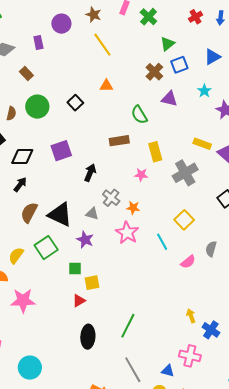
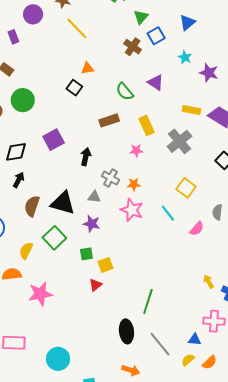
purple triangle: (169, 99) -> (156, 82), moved, turned 30
black square: (75, 103) -> (74, 88), moved
black ellipse: (88, 337) -> (126, 331), moved

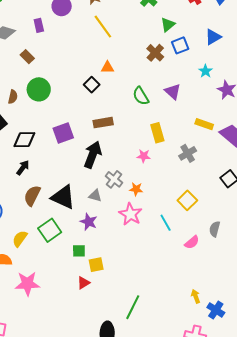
brown rectangle: (109, 120) -> (103, 123), moved
gray cross: (179, 141) -> (188, 153), size x0.7
black arrow: (86, 157) -> (93, 155), size x1.5

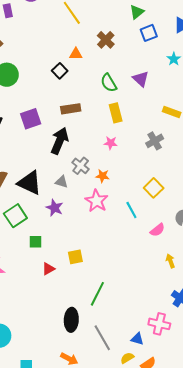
brown cross: (155, 53) -> (106, 40), moved
yellow rectangle: (157, 133) -> (116, 113), moved
green square: (79, 251) -> (35, 242), moved
yellow square: (96, 265) -> (75, 257), moved
yellow arrow: (196, 296) -> (170, 261), moved

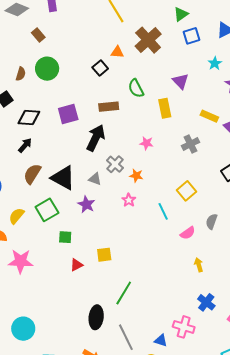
brown cross: (106, 40) -> (148, 40), size x1.5
green semicircle: (109, 83) -> (136, 88), moved
yellow rectangle: (116, 113) -> (165, 108), moved
pink star: (96, 201) -> (129, 200), size x0.6

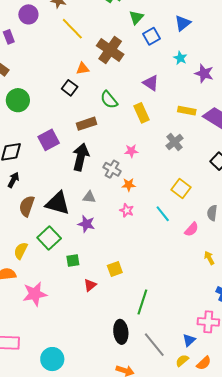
gray cross: (115, 164) -> (112, 169), moved
blue triangle: (161, 340) -> (189, 340), turned -48

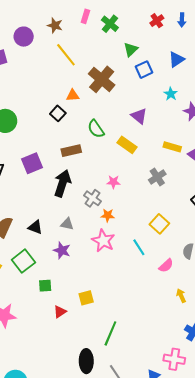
yellow rectangle: (141, 113) -> (127, 145), turned -36
black triangle: (58, 203) -> (35, 227), size x0.6
pink star: (127, 210) -> (103, 241), size x1.6

